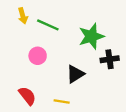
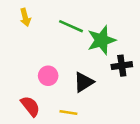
green line: (48, 25) -> (71, 26), moved
pink circle: (38, 56) -> (48, 76), moved

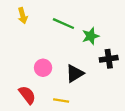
green star: (101, 40) -> (91, 36), size x0.7

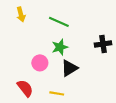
green star: (91, 36) -> (60, 47), moved
black cross: (109, 59) -> (103, 44), moved

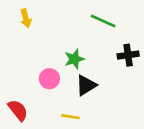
green line: (59, 22) -> (103, 21), moved
red semicircle: (25, 88) -> (18, 110), moved

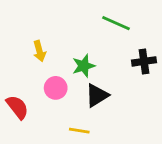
yellow arrow: (26, 18) -> (39, 51), moved
red semicircle: (18, 110) -> (17, 107), moved

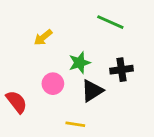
yellow arrow: (39, 51) -> (43, 37), moved, turned 66
black cross: (144, 61) -> (121, 70), moved

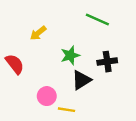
pink circle: (53, 84) -> (47, 96), moved
red semicircle: (17, 102) -> (15, 64), moved

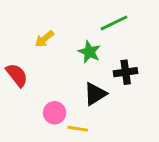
green line: (97, 20) -> (114, 23), turned -50
green star: (70, 55) -> (89, 52), moved, turned -30

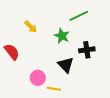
yellow arrow: (44, 39) -> (31, 27), turned -96
black triangle: (95, 94) -> (66, 65), turned -42

